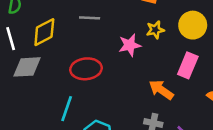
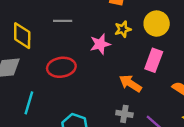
yellow diamond: (44, 32) -> (22, 36), turned -60
cyan line: (67, 109) -> (29, 103), moved

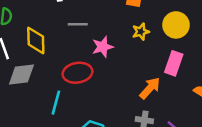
pink star: (100, 44) -> (103, 47), moved
orange arrow: (130, 83) -> (150, 88), turned 100
cyan line: (29, 103) -> (56, 103), moved

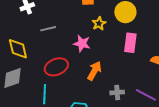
pink star: (103, 47) -> (82, 43), moved, turned -30
orange arrow: (150, 88) -> (94, 71), moved

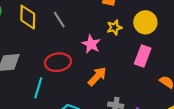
gray line: (48, 29) -> (59, 20), turned 56
yellow diamond: (18, 49) -> (28, 17), moved

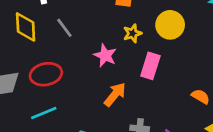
pink rectangle: (143, 56) -> (150, 66), moved
red ellipse: (58, 62) -> (46, 74), moved
cyan line: (38, 88) -> (44, 113), turned 54

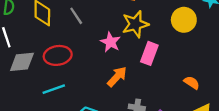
yellow circle: (170, 25) -> (184, 20), moved
yellow star: (132, 33) -> (135, 24), size x1.6

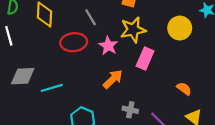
gray line: (76, 16) -> (91, 17), moved
red ellipse: (58, 55) -> (74, 42), moved
gray diamond: (22, 62) -> (23, 76), moved

